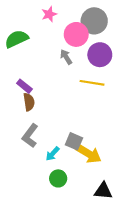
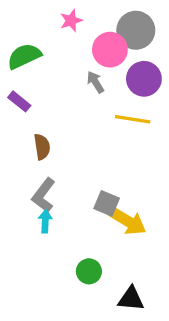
purple rectangle: (24, 86) -> (19, 101), moved
cyan arrow: (53, 154) -> (45, 221), moved, turned 140
green circle: (58, 178) -> (89, 271), moved
black triangle: (103, 191) -> (131, 299), moved

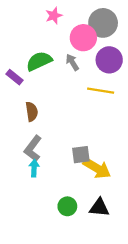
green semicircle: (24, 56) -> (39, 61), moved
gray square: (107, 203) -> (81, 155), turned -30
black triangle: (131, 299) -> (99, 208), moved

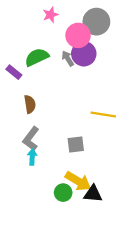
purple circle: (109, 60) -> (84, 54), moved
yellow line: (101, 91) -> (103, 115), moved
yellow arrow: (97, 168) -> (78, 181), moved

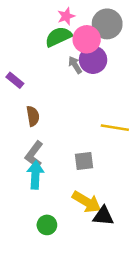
pink star: (50, 15) -> (66, 16), moved
green semicircle: (37, 57) -> (58, 37), moved
cyan arrow: (32, 157) -> (35, 175), size x1.5
green circle: (63, 193) -> (47, 225), moved

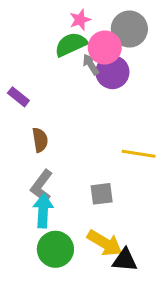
gray arrow: (75, 65) -> (91, 64), moved
green circle: (47, 225) -> (55, 249), moved, size x1.5

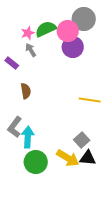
pink star: (80, 20) -> (28, 33), moved
gray arrow: (91, 64) -> (31, 50), moved
gray L-shape: (42, 186) -> (15, 127), moved
gray square: (102, 194) -> (82, 140), moved, turned -35
black triangle: (125, 260) -> (88, 158), moved

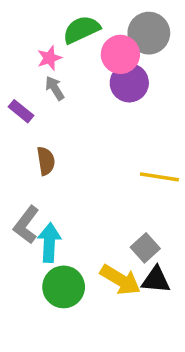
green semicircle: (46, 29) -> (81, 30), moved

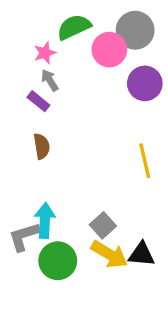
purple circle: (129, 83) -> (145, 83), moved
purple rectangle: (21, 111) -> (38, 101), moved
yellow line: (159, 177) -> (145, 161), turned 68
gray L-shape: (26, 225) -> (24, 237), moved, turned 36
gray square: (145, 248) -> (103, 225), moved

